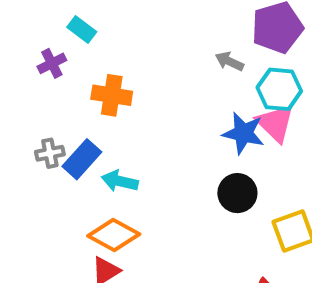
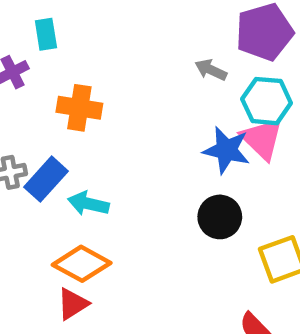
cyan rectangle: (82, 29) -> (46, 34), turned 44

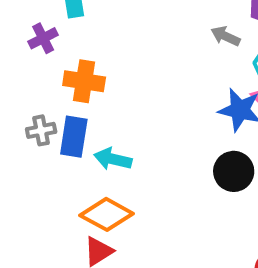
orange cross: (79, 108) -> (84, 81), moved
blue rectangle: (46, 179) -> (74, 137), turned -33

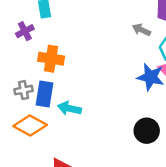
black circle: (234, 171) -> (147, 131), moved
orange diamond: (107, 214) -> (30, 125), moved

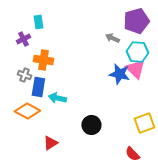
gray cross: (24, 90) -> (24, 75), moved, turned 32
black circle: (147, 131) -> (91, 125), moved

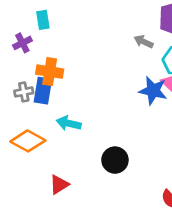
gray cross: (24, 75) -> (24, 92), turned -32
blue rectangle: (38, 87) -> (43, 91), moved

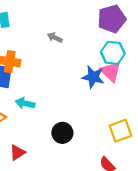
gray arrow: (144, 42) -> (55, 37), moved

